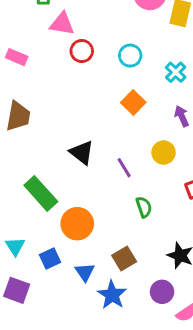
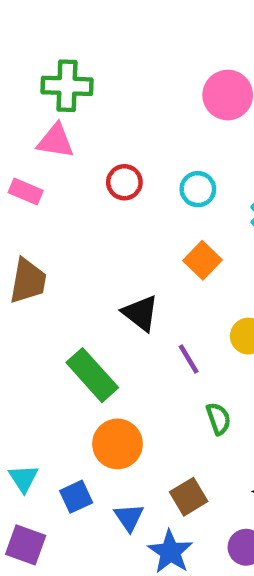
pink triangle: (62, 24) -> (56, 141), moved
black triangle: (82, 152) -> (140, 313), moved
green rectangle: (41, 193) -> (92, 375), moved

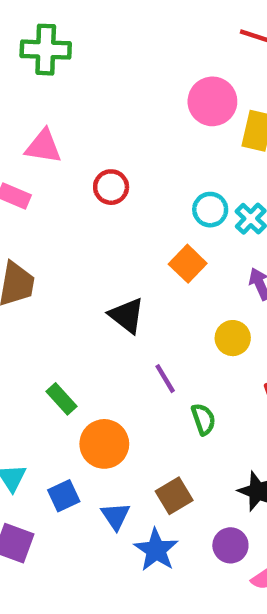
green cross: (67, 86) -> (46, 50), moved
cyan circle: (198, 189) -> (210, 210), moved
purple line: (189, 359) -> (165, 379), moved
green rectangle: (92, 375) -> (61, 399), moved, size x0.6

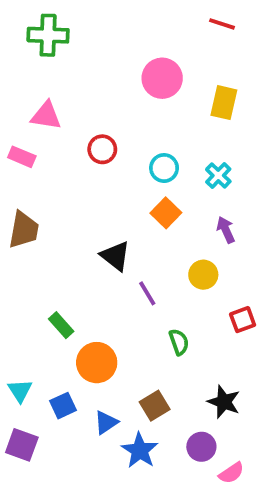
pink circle: (212, 101) -> (162, 78), moved
cyan circle: (210, 210) -> (164, 168), moved
purple line: (165, 379) -> (147, 293), moved
blue triangle: (116, 516) -> (106, 422), turned 30

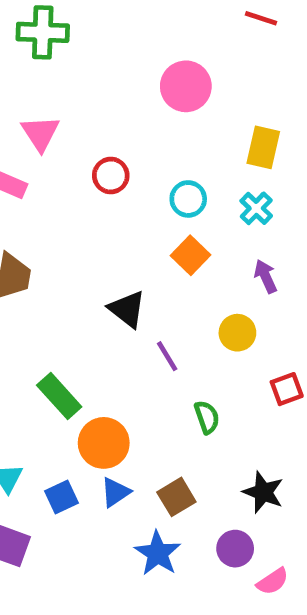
yellow rectangle: (224, 103) -> (263, 147), moved
pink triangle: (46, 116) -> (40, 133), turned 48
green rectangle: (61, 325) -> (59, 396), size x1.4
blue triangle: (106, 422) -> (115, 492), moved

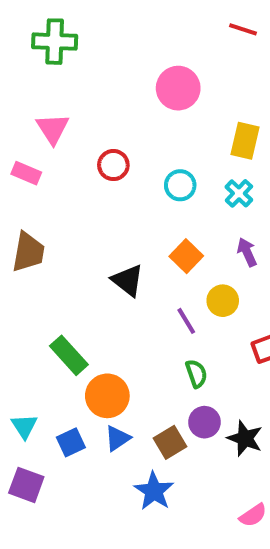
orange square: (191, 255) -> (186, 256), moved
purple line: (167, 356) -> (186, 321), moved
purple circle: (235, 549) -> (204, 422), moved

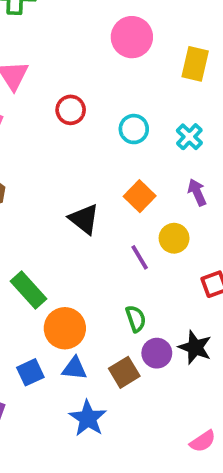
yellow rectangle: (245, 141) -> (195, 64), moved
green semicircle: (196, 374) -> (136, 319), moved
blue triangle: (117, 438) -> (74, 368), turned 40
black star: (245, 438) -> (195, 347), moved
blue star: (154, 491) -> (88, 418), moved

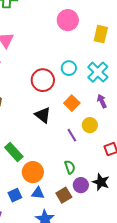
red circle: (71, 110) -> (43, 80), moved, size x1.5
cyan cross: (189, 137) -> (98, 72), size x1.5

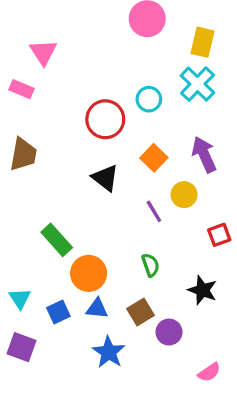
cyan cross: (98, 72) -> (197, 84), moved
purple arrow: (102, 101) -> (204, 154), size x1.5
purple circle: (81, 185) -> (169, 332), moved

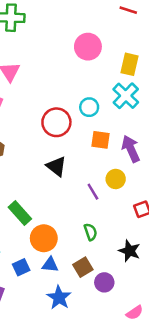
orange square: (154, 158) -> (101, 140), moved, turned -36

